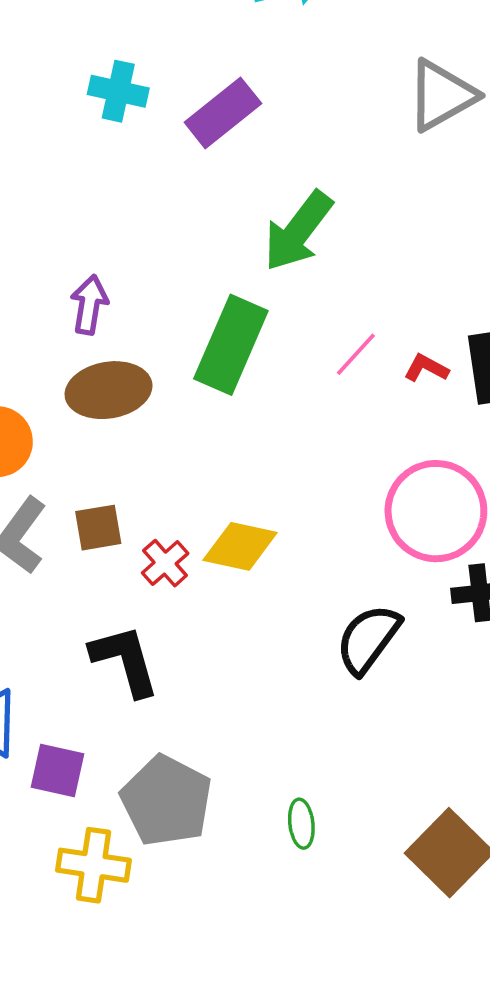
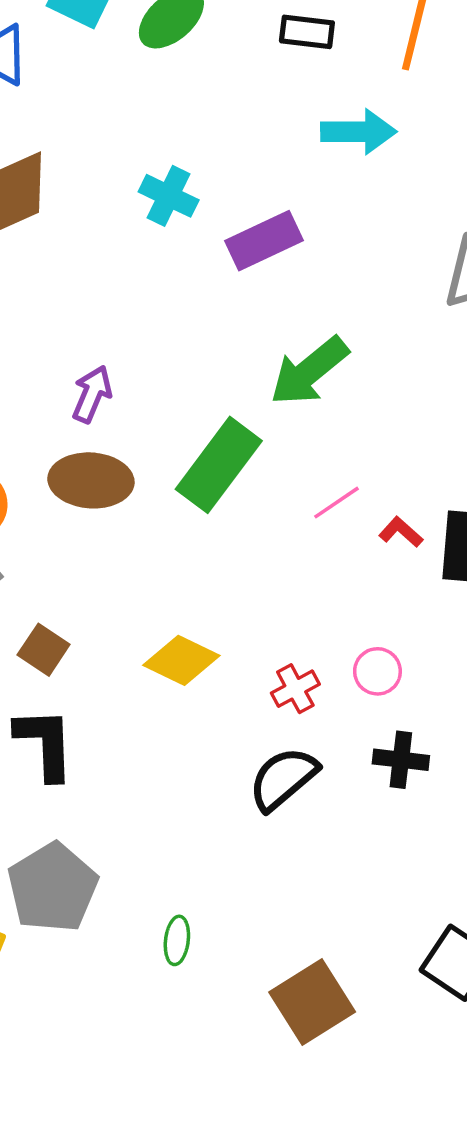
pink circle: (436, 511) -> (377, 671), size x0.5
brown square: (98, 528) -> (44, 650), moved, turned 30
red cross: (165, 563) -> (295, 689), moved

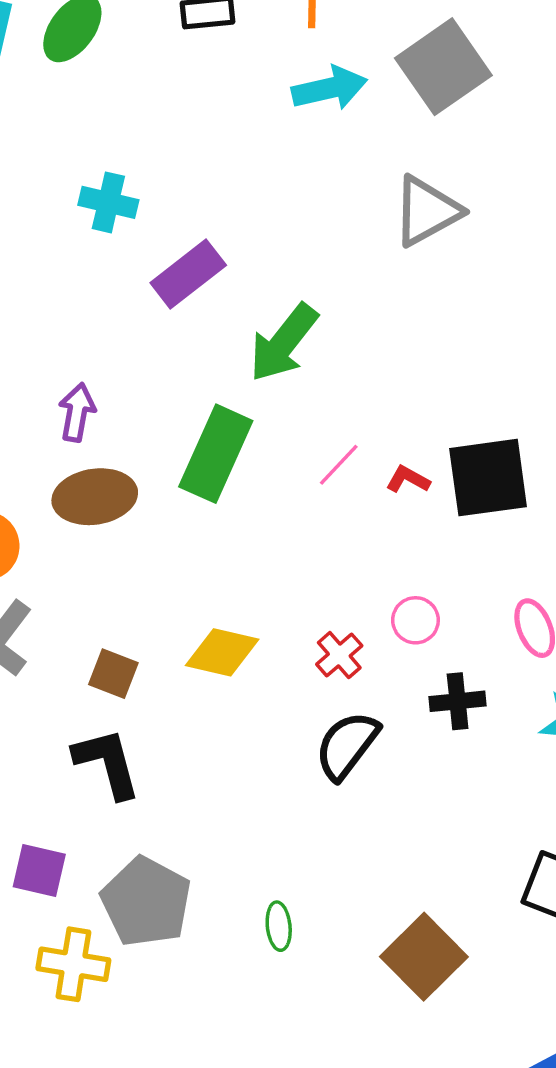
cyan arrow: (359, 132) -> (330, 88), moved
purple rectangle: (264, 241) -> (188, 274), moved
brown square: (44, 650) -> (113, 674), moved

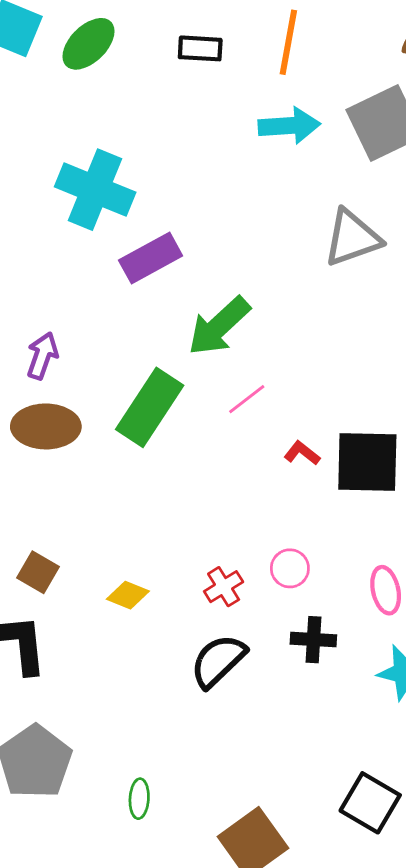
cyan cross: (108, 202) -> (95, 190), size x1.6
pink line: (339, 465) -> (247, 399), moved
yellow diamond: (222, 652) -> (128, 595), moved, size x0.7

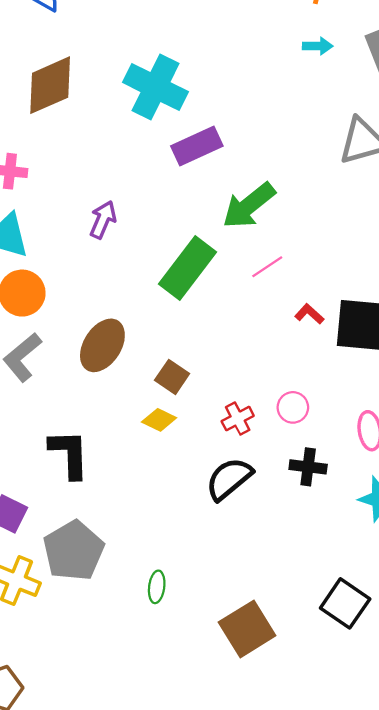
cyan arrow: (289, 126) -> (318, 46), size x0.6
brown ellipse: (46, 426) -> (102, 345), moved, turned -62
brown square: (38, 572) -> (172, 377), moved

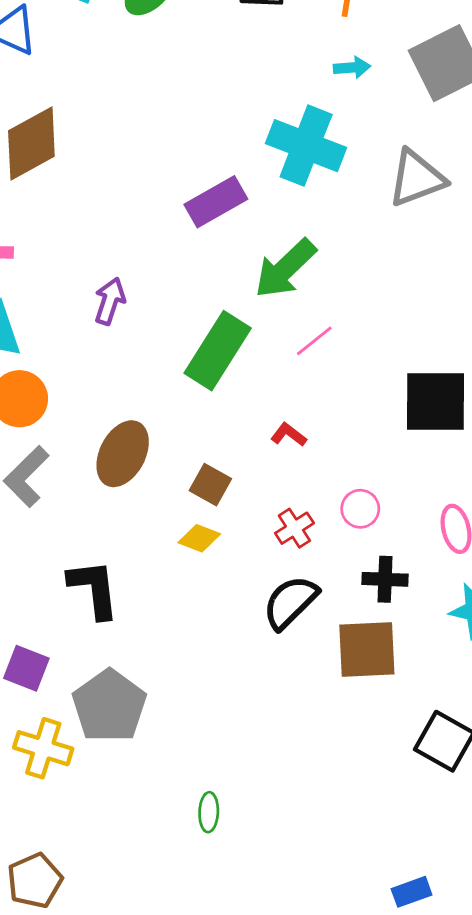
cyan cross: (155, 87) -> (306, 146), moved
red L-shape: (309, 314) -> (289, 435), moved
green ellipse: (157, 587) -> (209, 812), moved
brown square: (247, 629) -> (367, 649), moved, turned 34

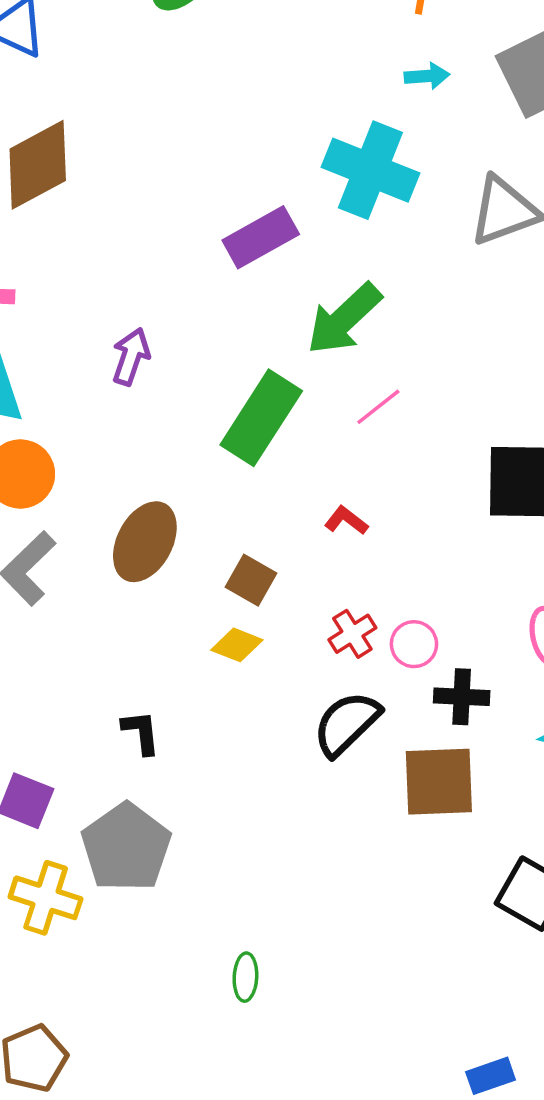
pink circle: (360, 509) -> (414, 644), moved
black L-shape: (94, 589) -> (141, 732), moved, size x0.6

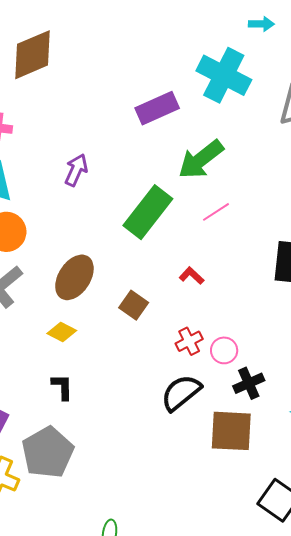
yellow diamond: (237, 645) -> (62, 332), moved
black cross: (462, 697) -> (249, 383), turned -32

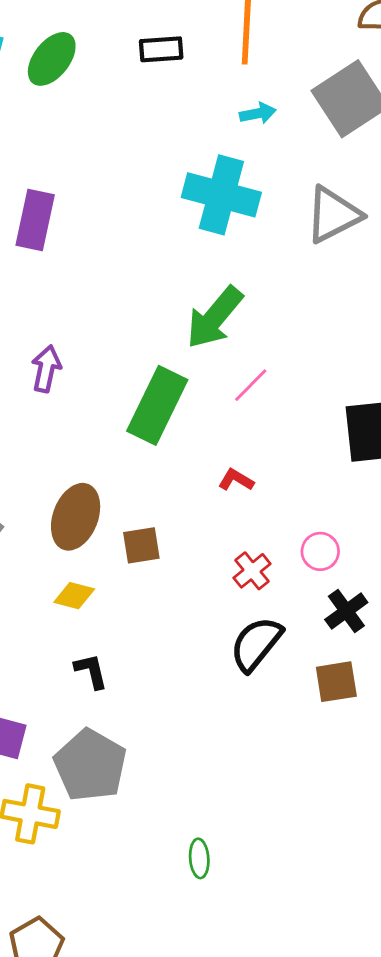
purple rectangle: (157, 108) -> (35, 220), moved, turned -42
brown square: (134, 305) -> (141, 545), moved, turned -32
pink circle: (224, 350) -> (320, 551), moved
brown square: (231, 431) -> (336, 682), size x0.7

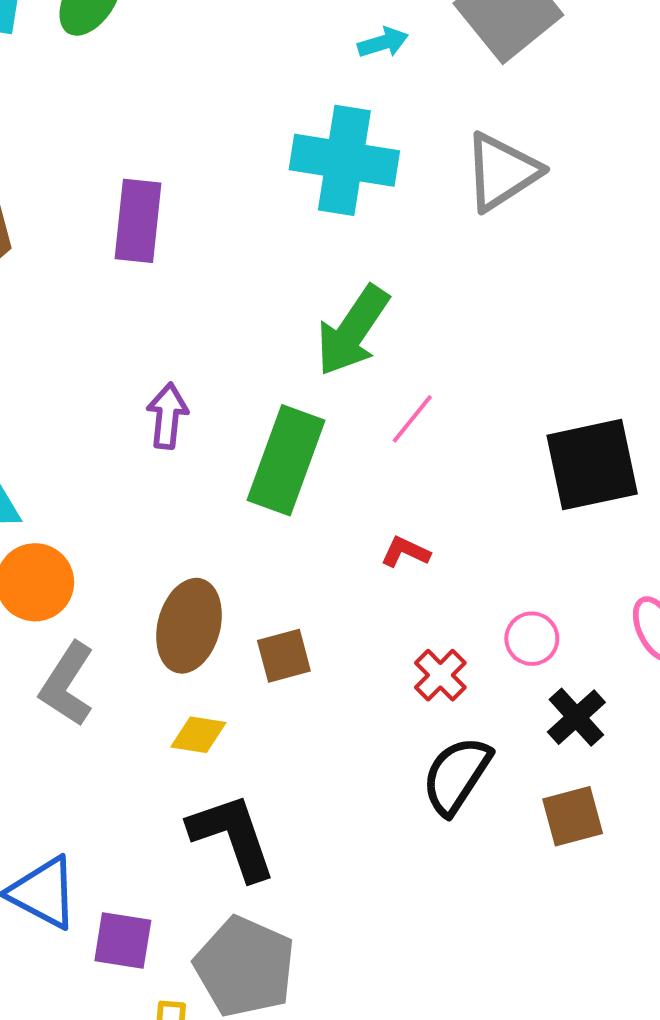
purple rectangle: (35, 220) -> (138, 221), moved
purple arrow: (46, 369) -> (167, 416), moved
black L-shape: (91, 671) -> (232, 836), size x1.8

